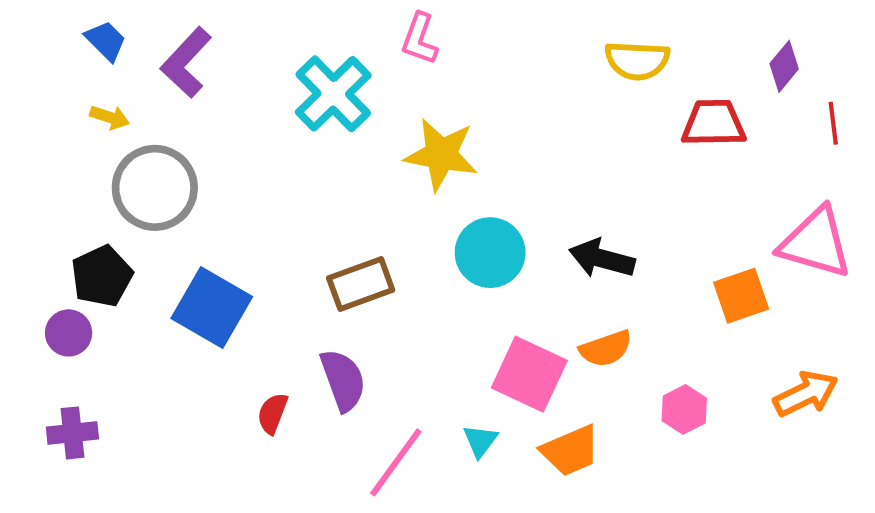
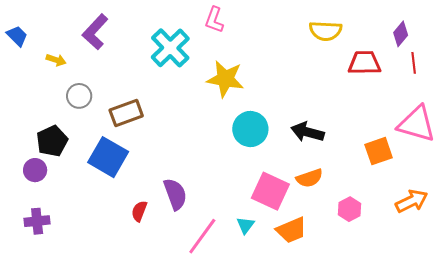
blue trapezoid: (106, 41) -> (17, 36), moved
red line: (833, 123) -> (414, 63), moved
gray circle: (155, 188) -> (79, 96), size x0.6
brown rectangle: (361, 284) -> (126, 113), moved

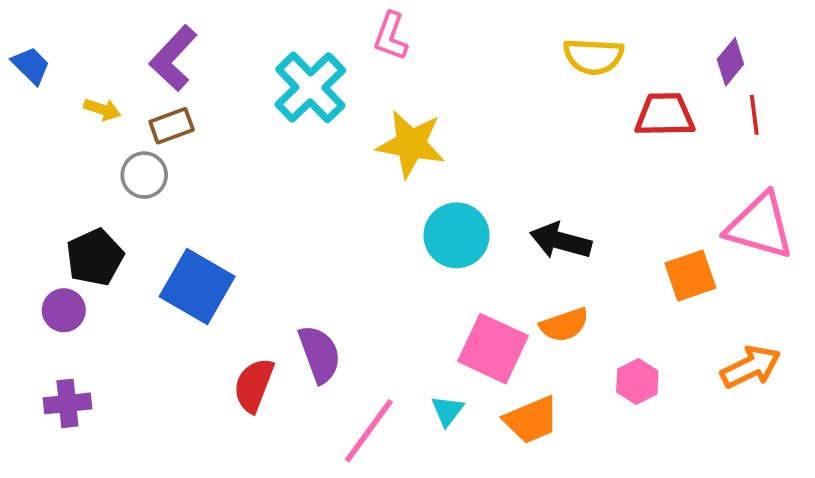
brown rectangle: (126, 113) -> (172, 126), moved, size x0.7
red semicircle: (139, 211) -> (254, 385), size x1.4

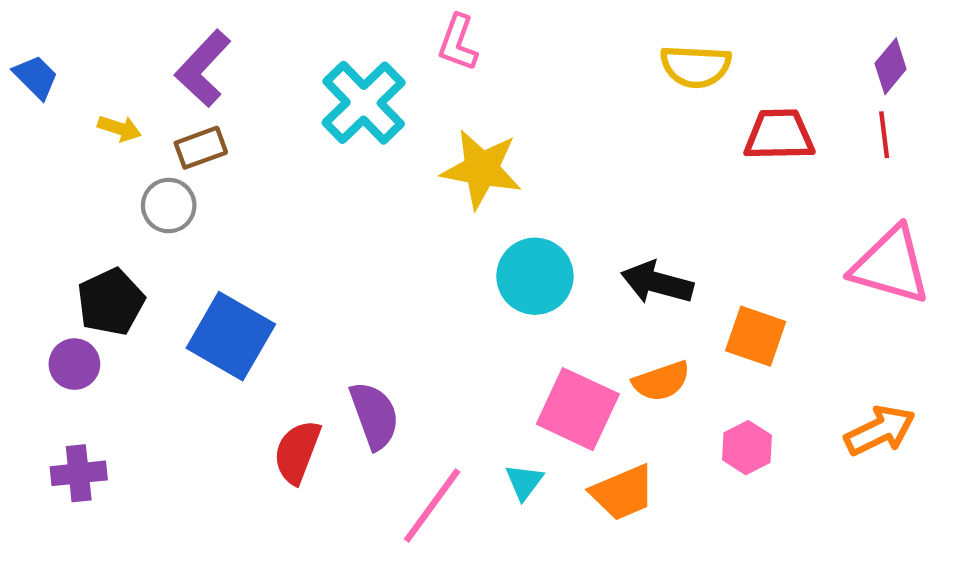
purple diamond: (730, 62) -> (891, 66), moved
orange square: (690, 276) -> (756, 336), moved, turned 38

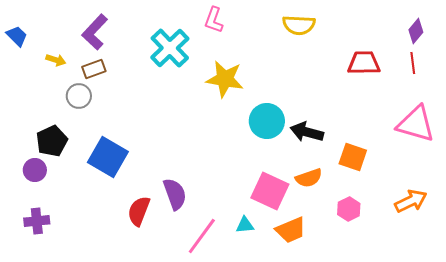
yellow semicircle: (696, 66) -> (299, 25), moved
cyan circle: (535, 276) -> (267, 121), moved
cyan triangle: (524, 482) -> (245, 225), turned 48

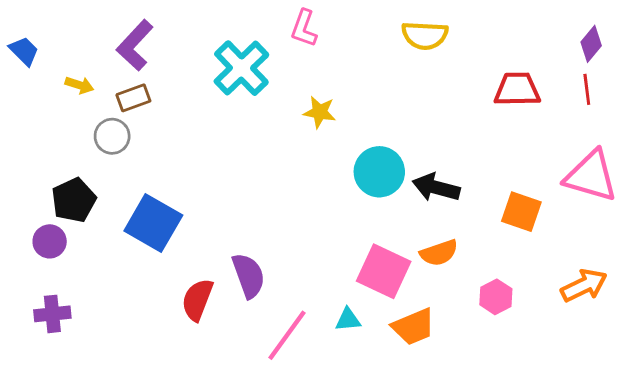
yellow star: (225, 79) -> (320, 112), size x0.6
orange square: (353, 157) -> (521, 212), moved

